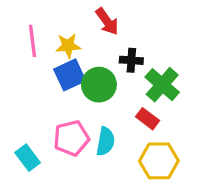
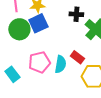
green circle: (99, 85) -> (19, 29), moved
red rectangle: (148, 119) -> (77, 57), moved

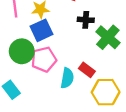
green circle: (19, 29) -> (22, 51), moved
pink pentagon: (39, 62) -> (44, 59), moved

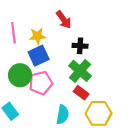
green cross: (108, 37) -> (80, 71), moved
cyan semicircle: (67, 78) -> (63, 115), moved

